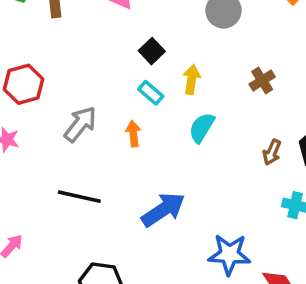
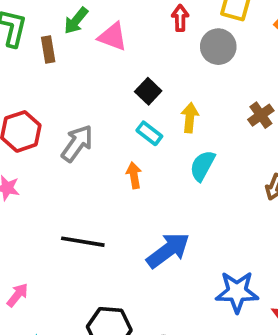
gray arrow: (80, 124) -> (77, 143), moved

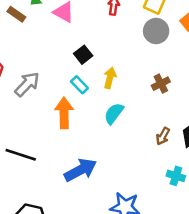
gray circle: (218, 47) -> (156, 31), moved
brown rectangle: (48, 50) -> (16, 14), turned -54
orange arrow: (134, 175) -> (64, 113), size x1.6

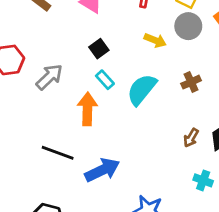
black square: (83, 55) -> (99, 49), moved
yellow arrow: (110, 78) -> (155, 40), moved, turned 96
cyan semicircle: (114, 113) -> (142, 89), moved, size x1.4
black line: (21, 155) -> (58, 153), moved

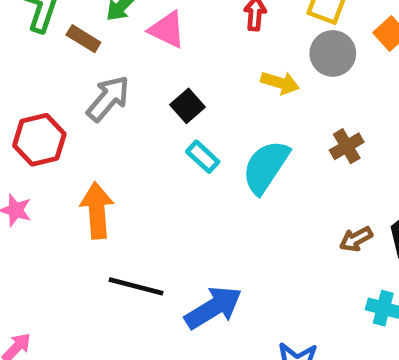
gray arrow: (49, 77) -> (108, 99), moved
orange arrow: (87, 109) -> (97, 210), moved
brown arrow: (191, 138) -> (356, 239), turned 36

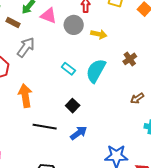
gray circle: (333, 53) -> (74, 25), moved
black square: (187, 106) -> (73, 106), moved
blue arrow: (213, 308) -> (79, 133), size x0.7

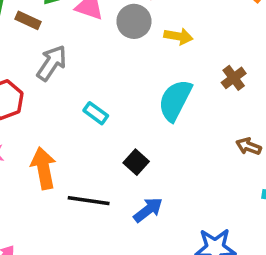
cyan rectangle: (68, 69) -> (96, 113), moved
orange arrow: (25, 96) -> (43, 168), moved
brown arrow: (137, 98) -> (249, 146), turned 56

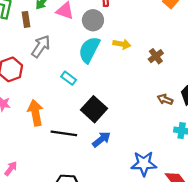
brown rectangle: (28, 20) -> (26, 19), turned 56
yellow arrow: (178, 36) -> (122, 44), moved
cyan semicircle: (175, 100) -> (89, 50), moved
black square: (136, 162) -> (94, 109), size x1.6

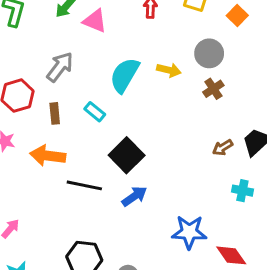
brown rectangle: (26, 19) -> (55, 113), moved
gray circle: (93, 20) -> (209, 53), moved
brown arrow: (165, 99) -> (223, 148), turned -56
orange arrow: (35, 113) -> (48, 156), turned -75

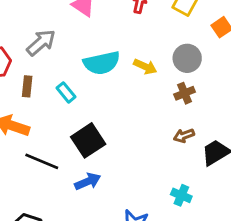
cyan semicircle: (125, 75) -> (102, 63), turned -144
brown arrow: (223, 148) -> (184, 136), moved
cyan cross: (242, 191) -> (181, 195), moved

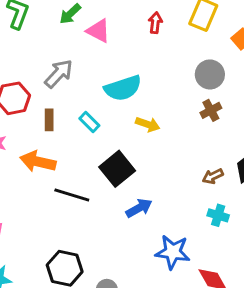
yellow arrow: (145, 67) -> (148, 124), moved
brown arrow: (184, 136) -> (213, 176), moved
blue arrow: (88, 181) -> (139, 208), moved

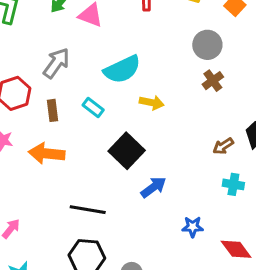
black line: (72, 195) -> (88, 210), moved
blue star: (173, 252) -> (193, 227), size x0.6

